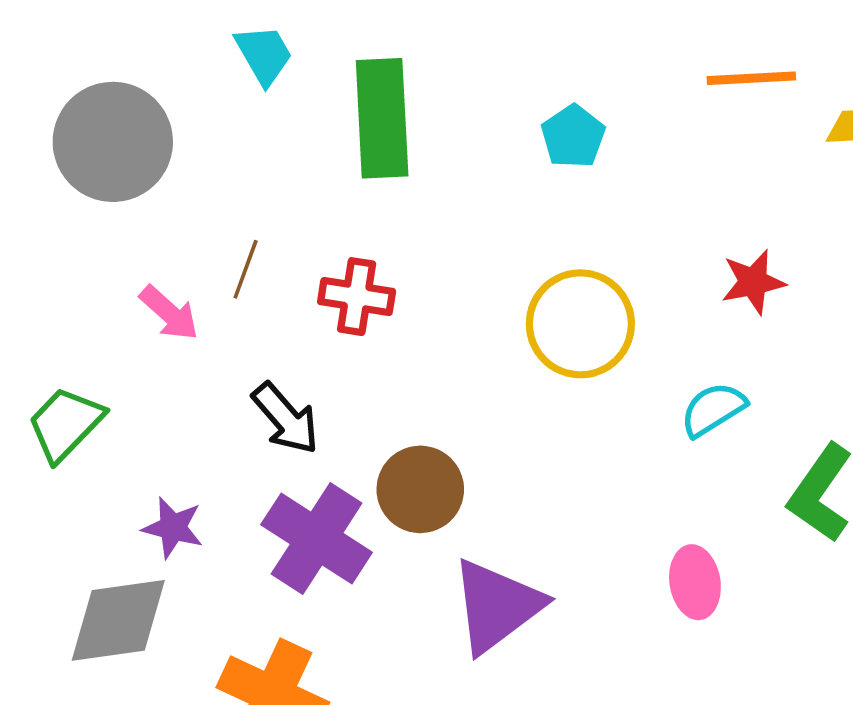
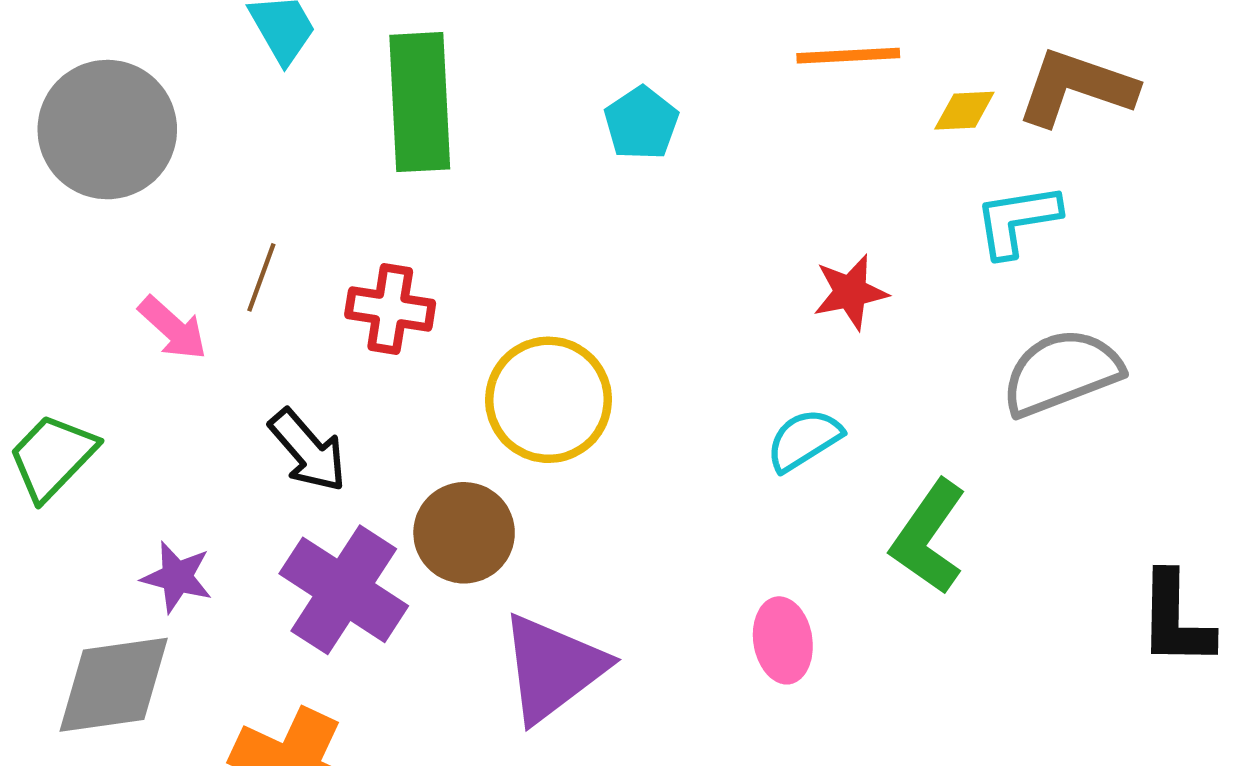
yellow circle: (580, 324) -> (549, 400), moved

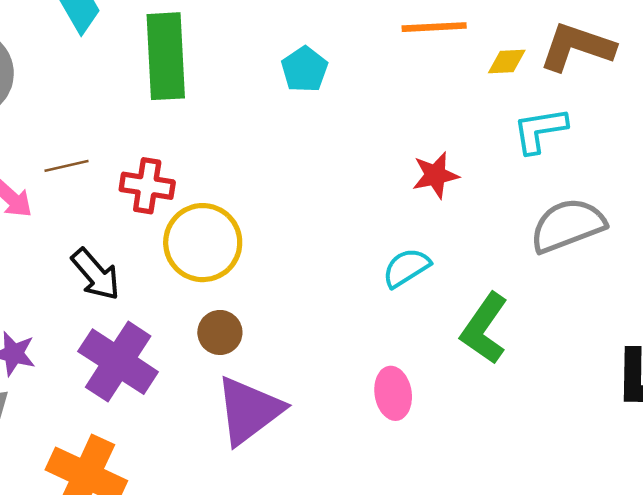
brown line: (261, 277) -> (67, 166), turned 57
yellow circle: (549, 400) -> (203, 243), moved
brown circle: (464, 533) -> (220, 332), moved, size x0.7

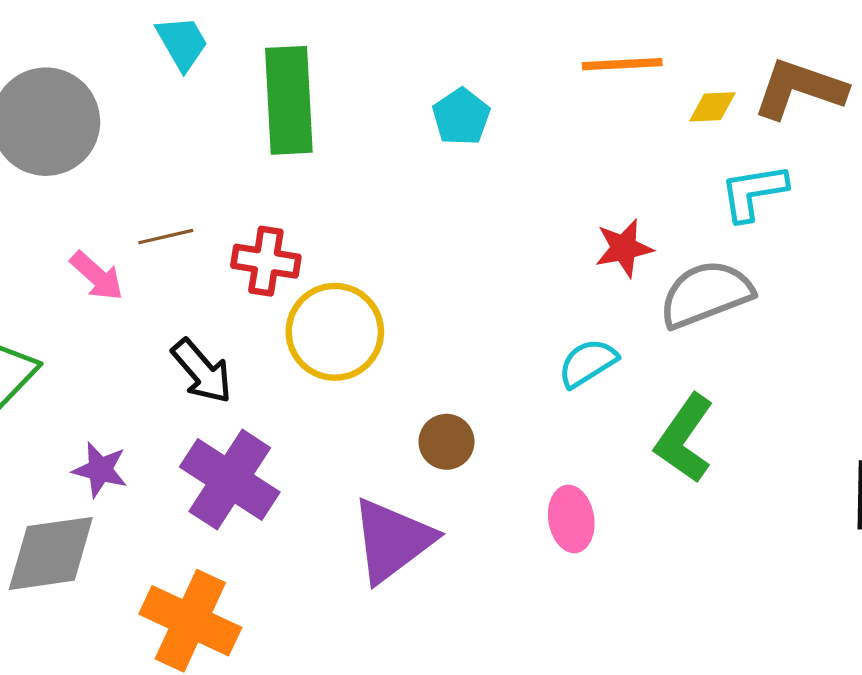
gray semicircle: (568, 225) -> (706, 294), moved
brown circle: (220, 332) -> (446, 442), moved

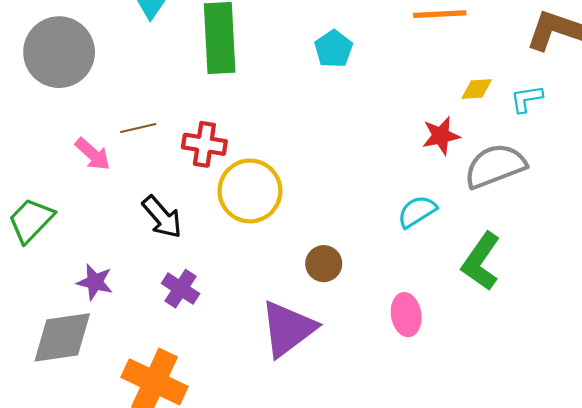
yellow diamond: (712, 107) -> (477, 89), moved
cyan L-shape: (753, 192) -> (527, 99), size x0.7
purple cross: (230, 480) -> (181, 289), size x0.6

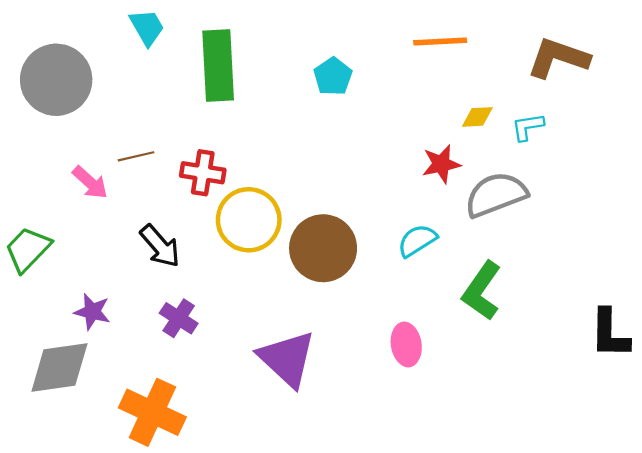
brown circle: (324, 264) -> (323, 248), moved, size x1.8
purple triangle: (288, 329) -> (287, 359), turned -40

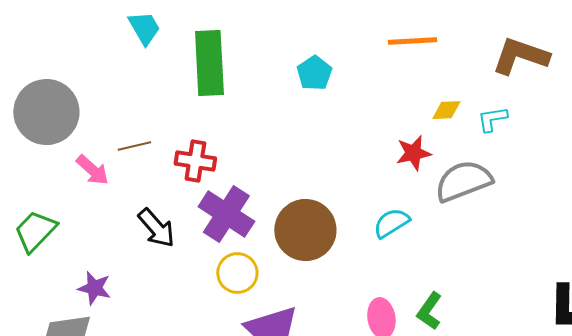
gray circle: (56, 80) -> (46, 112), moved
yellow circle: (249, 220) -> (237, 273), moved, size x0.7
green L-shape: (482, 291) -> (429, 311), moved, size x0.7
purple cross: (179, 318) -> (226, 214), moved, size x1.6

